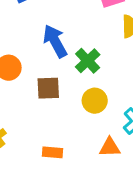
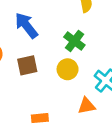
green cross: (88, 61) -> (74, 41), moved

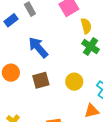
green cross: (74, 41) -> (90, 47), moved

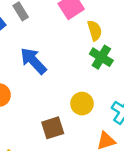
brown square: (41, 80) -> (53, 128), moved

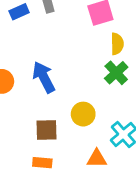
blue arrow: (33, 61) -> (44, 77), moved

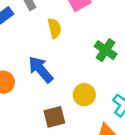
yellow semicircle: (117, 44) -> (55, 28), moved

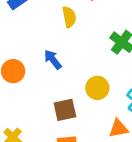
blue arrow: (41, 69) -> (53, 59), size x0.7

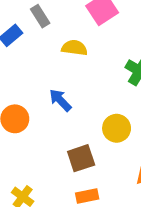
yellow semicircle: (69, 17) -> (74, 48), turned -65

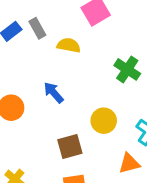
gray rectangle: (40, 16) -> (37, 28), moved

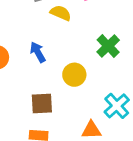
yellow circle: (104, 121) -> (74, 75), moved

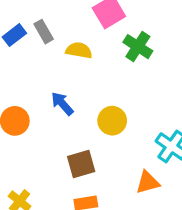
green cross: (108, 46) -> (138, 47), moved

